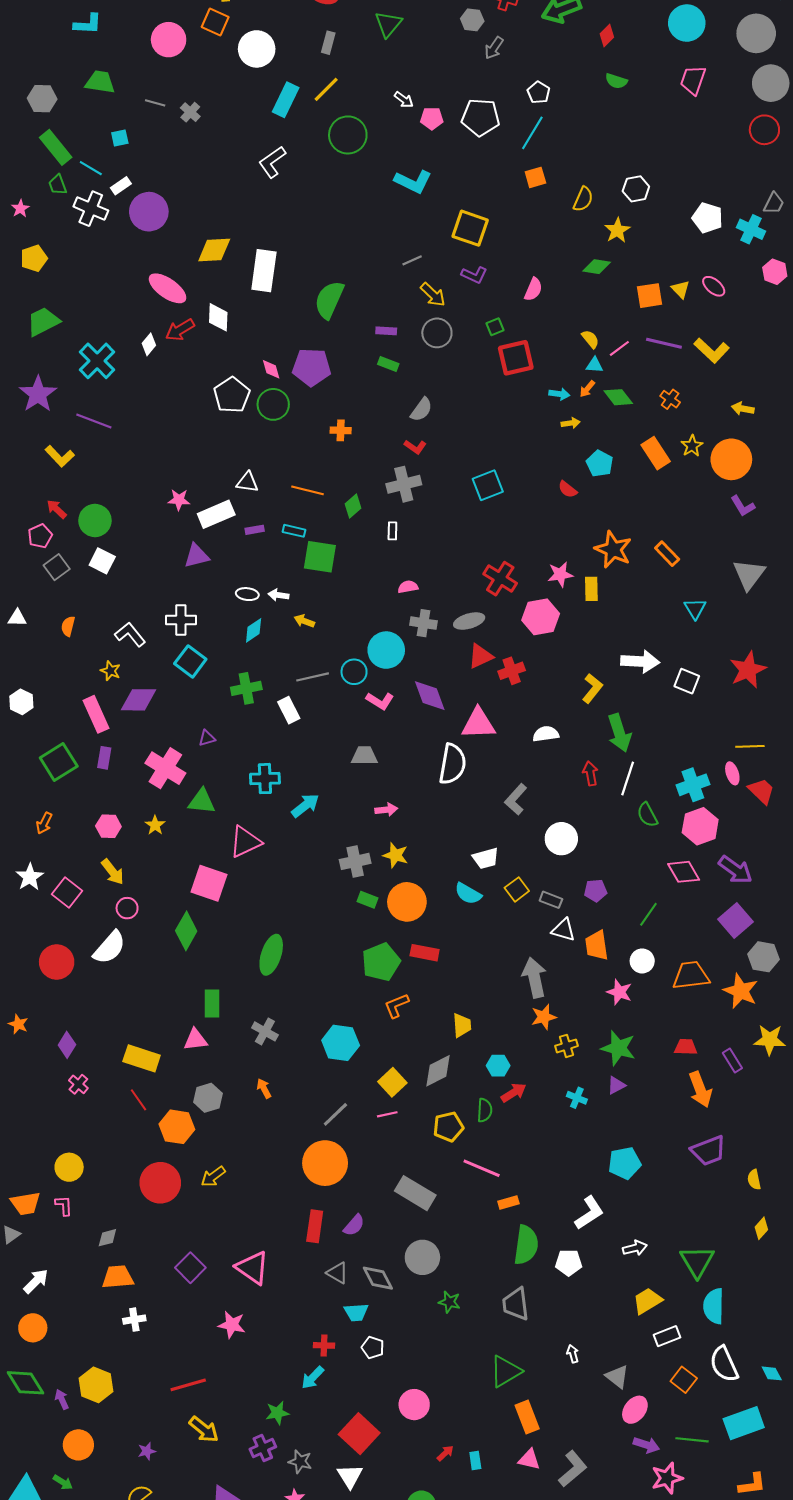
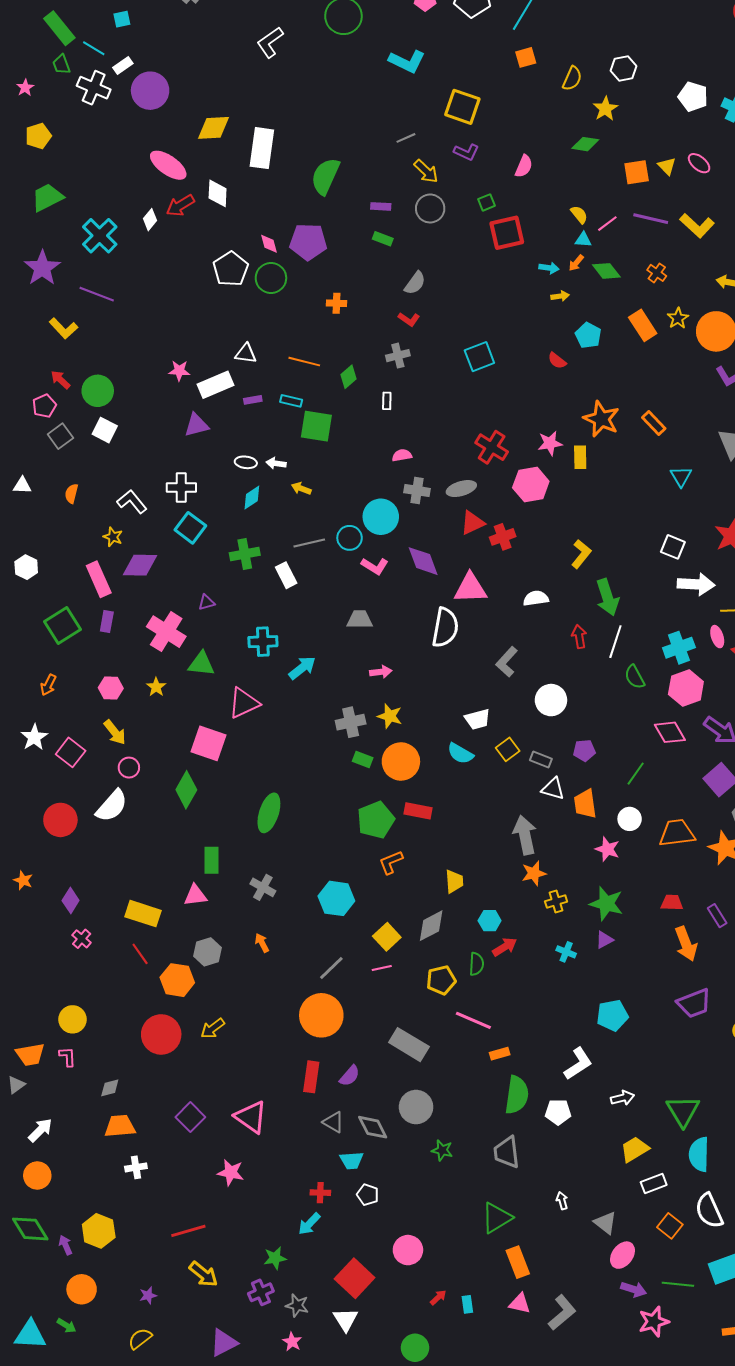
gray cross: (404, 484) -> (398, 356), size x0.7
white arrow: (640, 661) -> (696, 584), moved

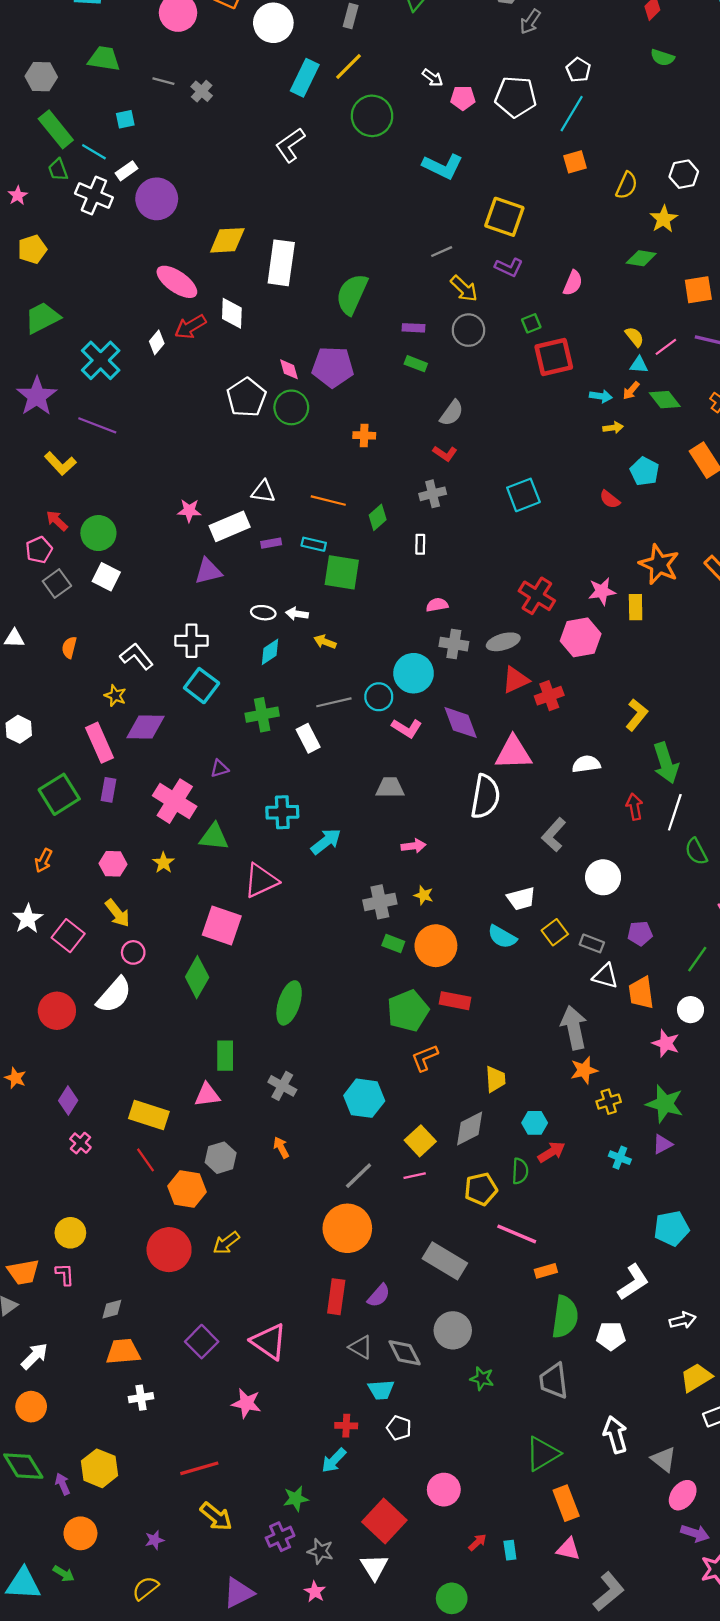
yellow star: (390, 716) -> (424, 895), size x0.7
white arrow: (562, 1201) -> (615, 1435), size x1.8
gray L-shape: (562, 1312) -> (609, 1592), moved

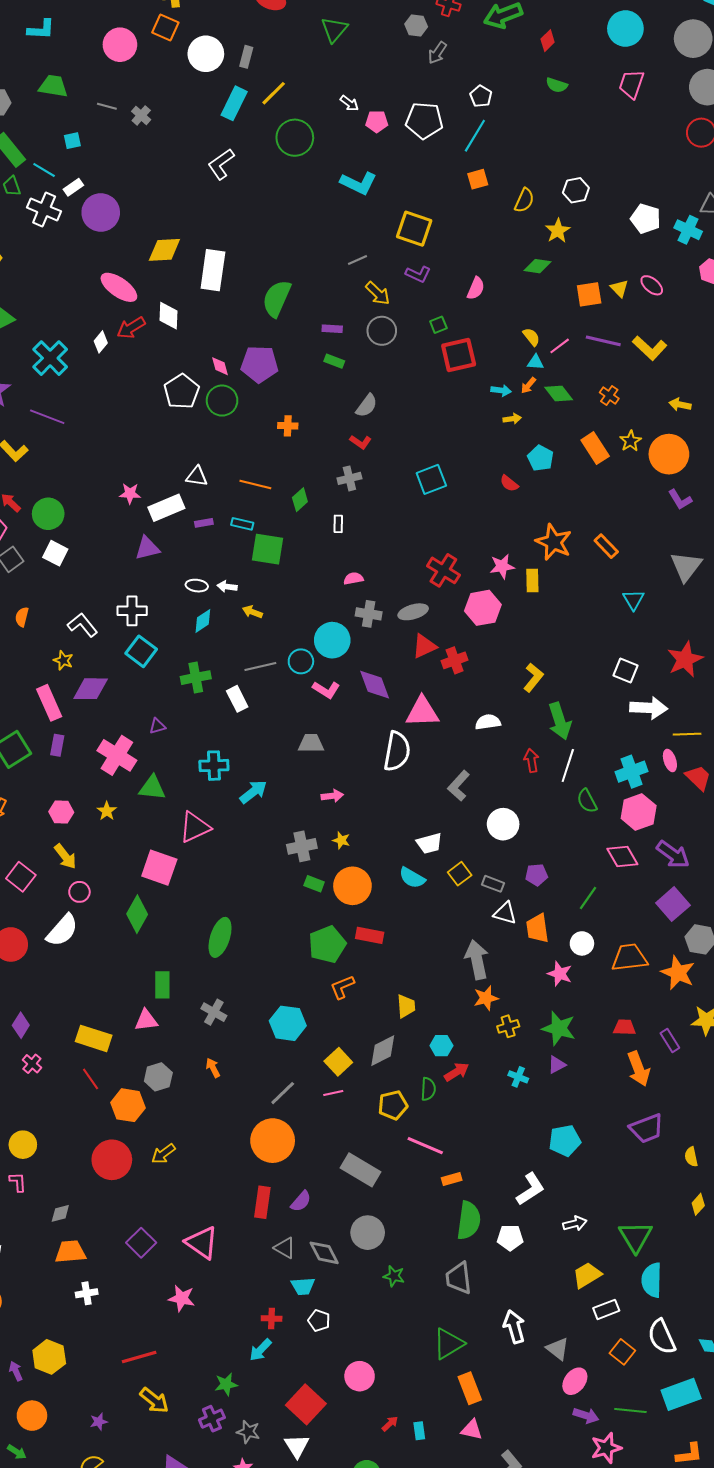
gray rectangle: (351, 16) -> (246, 57), moved

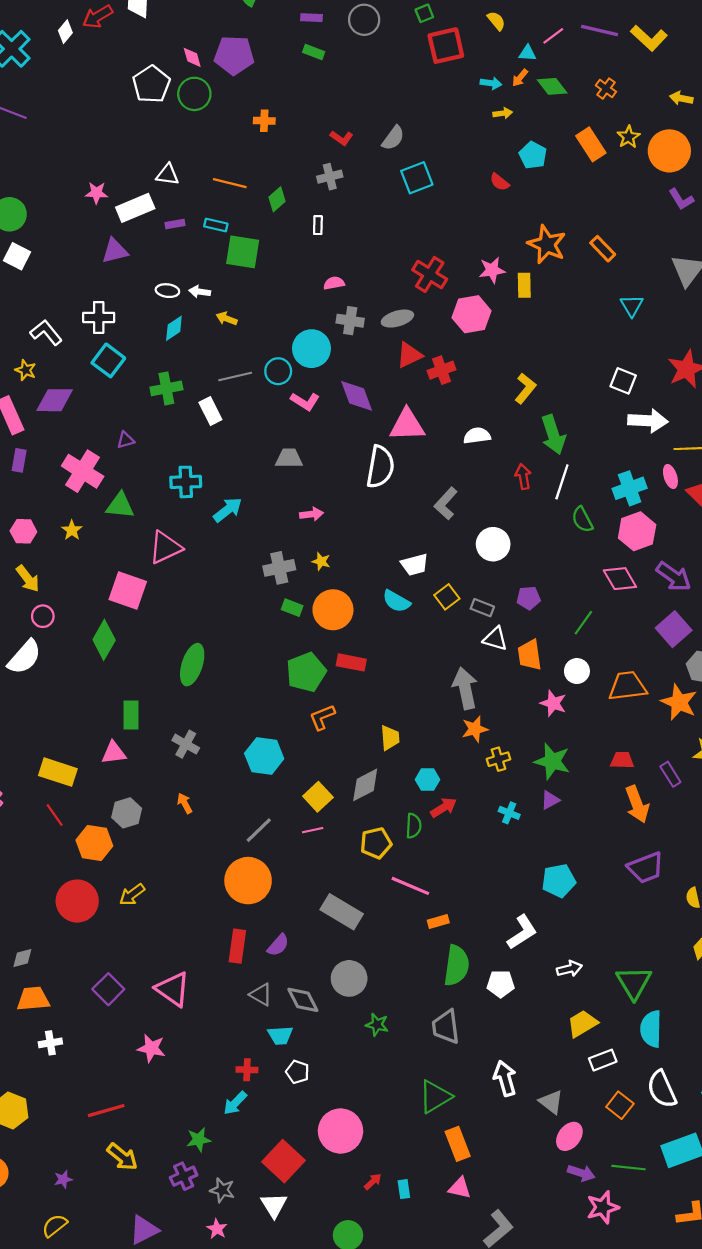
yellow semicircle: (531, 337) -> (496, 21), moved
gray semicircle: (367, 406) -> (393, 138), moved
pink circle: (360, 1376) -> (340, 1131), size x1.4

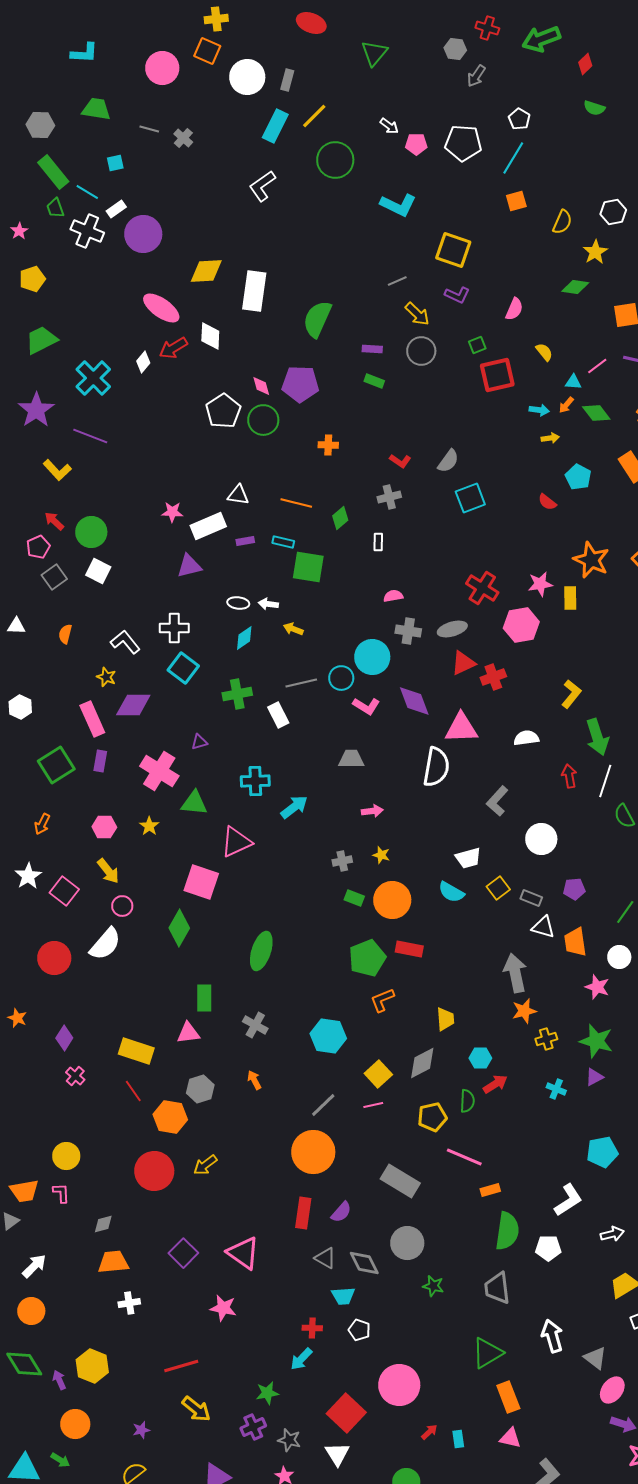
gray cross: (279, 568) -> (342, 861), size x0.7

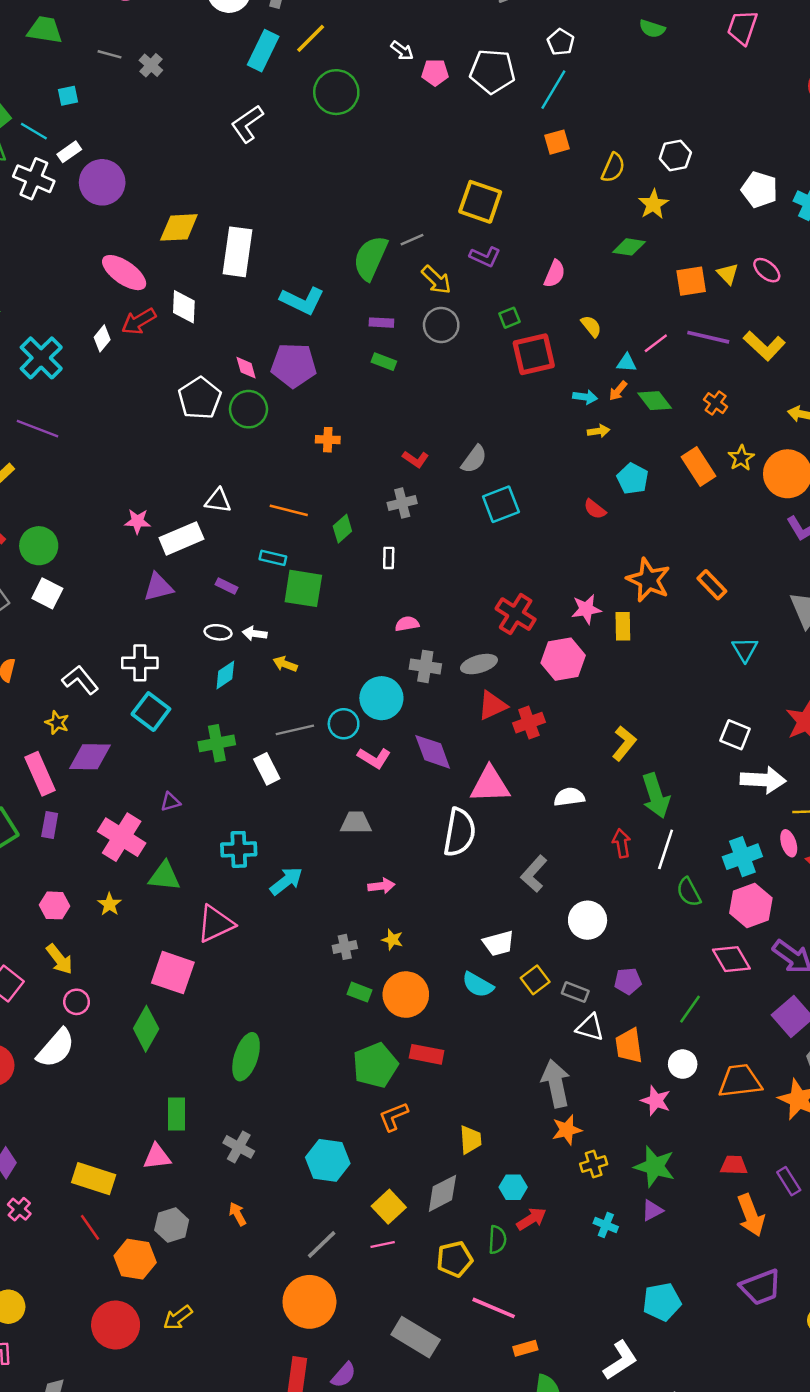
cyan L-shape: (398, 205) -> (302, 301), moved
green semicircle: (317, 319) -> (370, 258), moved
purple rectangle: (245, 541) -> (227, 586), moved, turned 36

